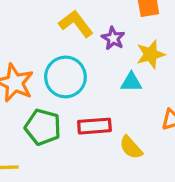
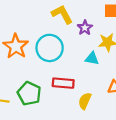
green pentagon: (43, 127) -> (29, 93), moved
yellow semicircle: (131, 147) -> (85, 101), turned 56

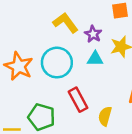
cyan triangle: (92, 58) -> (95, 59), moved
red rectangle: (63, 83) -> (78, 100), turned 65

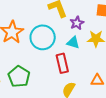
red rectangle: (78, 100) -> (62, 63), moved

